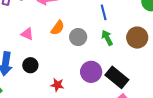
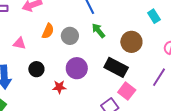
brown circle: (137, 38) -> (131, 42), moved
black circle: (30, 65) -> (36, 69), moved
purple circle: (91, 72) -> (77, 68), moved

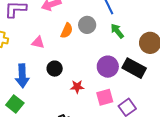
gray circle: (70, 36) -> (87, 25), moved
purple circle: (77, 68) -> (108, 67), moved
pink square: (127, 91) -> (105, 97), moved, turned 36

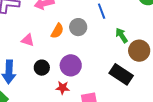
green arrow: (117, 31) -> (122, 35), moved
purple circle: (108, 67) -> (71, 65), moved

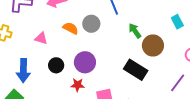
orange semicircle: (57, 31) -> (71, 28), turned -91

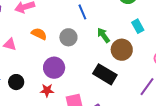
cyan rectangle: (177, 22) -> (138, 26), moved
gray circle: (91, 24) -> (68, 37), moved
black circle: (56, 65) -> (16, 82), moved

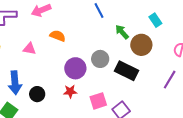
gray circle: (68, 37) -> (100, 59), moved
black circle: (16, 82) -> (37, 94), moved

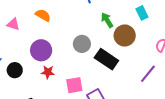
purple circle: (75, 68) -> (41, 50), moved

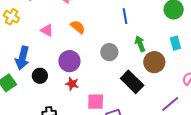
gray circle: (82, 44) -> (109, 52), moved

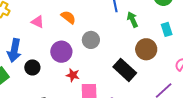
green arrow: (140, 44) -> (132, 20), moved
gray circle: (109, 52) -> (91, 40), moved
red star: (72, 84) -> (73, 75), moved

